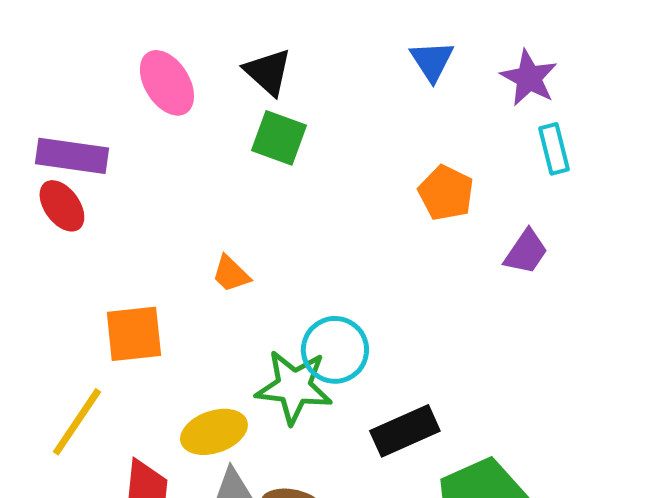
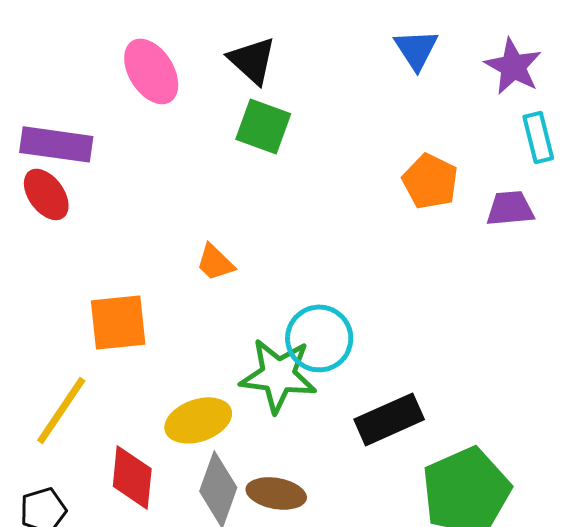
purple trapezoid: (526, 252) -> (510, 208), moved, turned -129

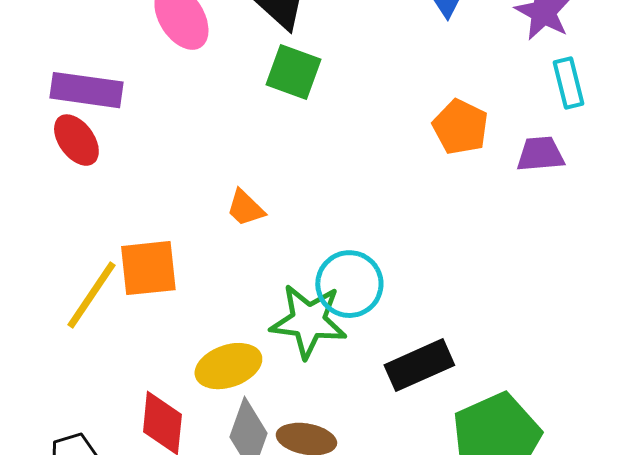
yellow line: (61, 410) -> (91, 295), moved

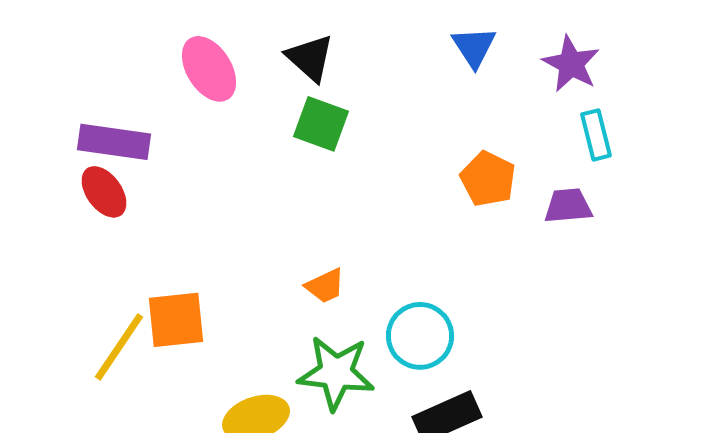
orange trapezoid: (245, 208) -> (325, 286), moved, turned -69
cyan circle: (349, 284) -> (420, 336), moved

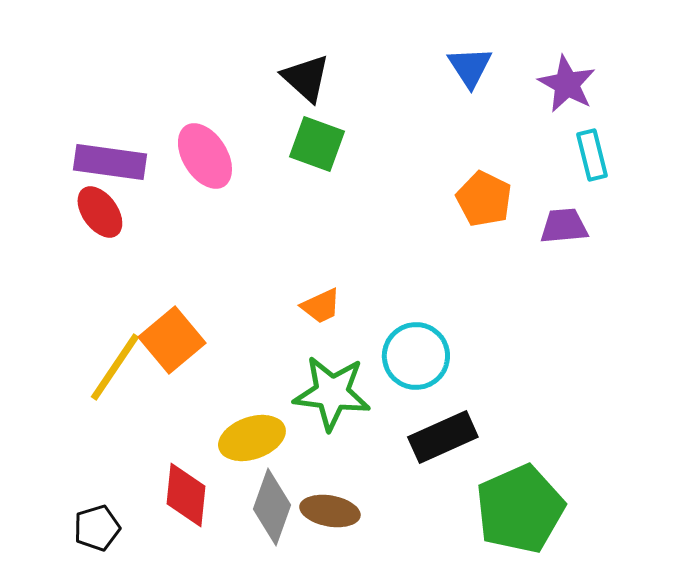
pink ellipse: (209, 69) -> (205, 156), moved
orange square: (176, 320) -> (172, 340), turned -34

